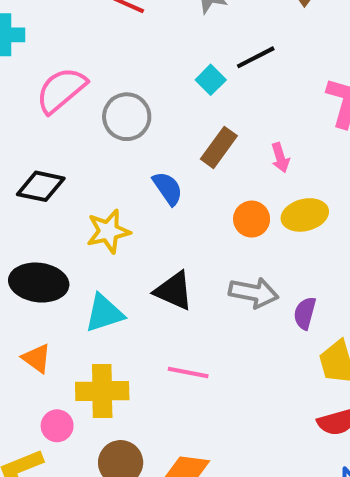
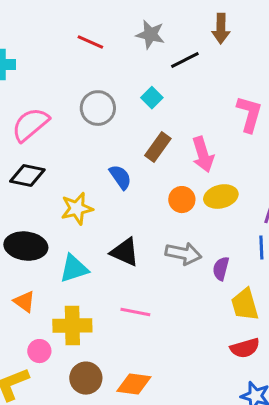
black line: (256, 57) -> (185, 60), moved
pink semicircle: (61, 90) -> (30, 125), moved
gray circle: (127, 117) -> (98, 108), moved
pink arrow: (280, 158) -> (203, 155), size x1.6

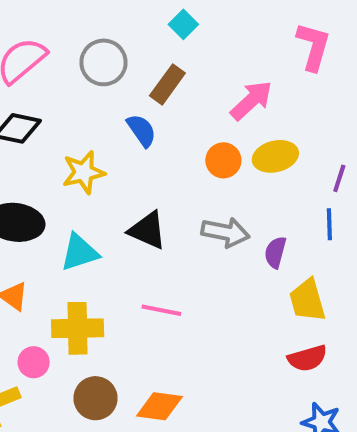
gray circle: (98, 108) -> (103, 62), moved
brown rectangle: (158, 147) -> (167, 84), moved
pink arrow: (203, 155) -> (251, 100), turned -116

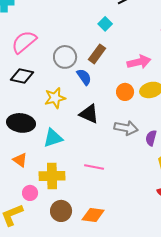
gray circle: (103, 62) -> (65, 57), moved
pink arrow: (251, 100) -> (139, 62), turned 30
black triangle: (147, 230) -> (89, 114), moved

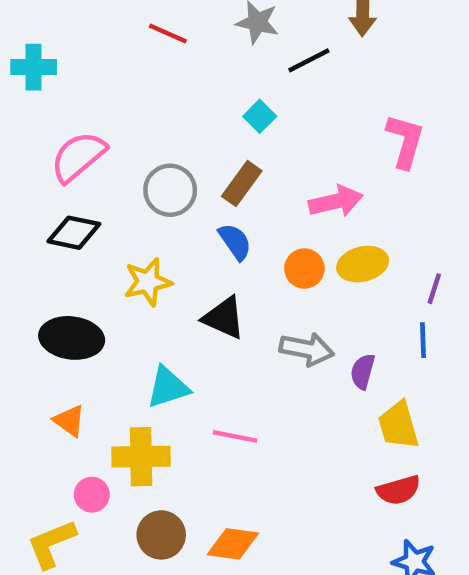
blue semicircle: (84, 77) -> (235, 242), moved
cyan triangle: (53, 138) -> (168, 387), moved

